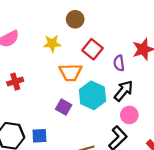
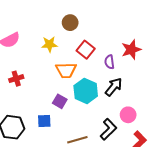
pink circle: (129, 115) -> (128, 115), moved
blue square: (39, 136) -> (44, 121), moved

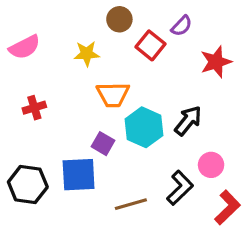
red square: (86, 50) -> (151, 45), moved
purple semicircle: (109, 62) -> (182, 26), moved, turned -128
blue square: (44, 121) -> (79, 175), size x1.6

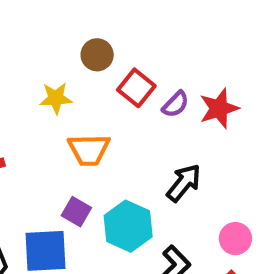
purple semicircle: (182, 26) -> (176, 104), moved
cyan hexagon: (144, 127) -> (128, 226), moved
pink circle: (211, 165) -> (235, 239), moved

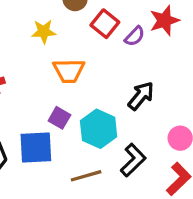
red star: (219, 108) -> (164, 21), moved

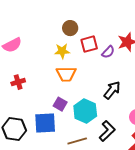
red square: (105, 24) -> (89, 44), turned 36
yellow star: (44, 32) -> (62, 51), moved

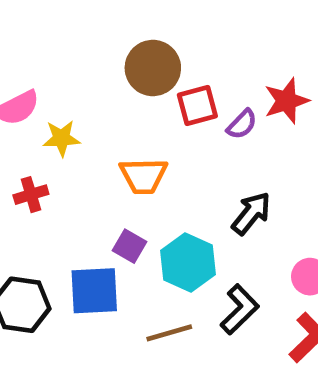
brown circle: (70, 28) -> (153, 68), size x1.5
yellow star: (62, 51) -> (61, 138), moved

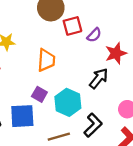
red star: (286, 101) -> (116, 53), moved
orange trapezoid: (143, 176) -> (46, 60), turned -85

